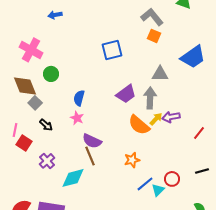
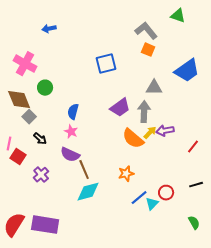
purple semicircle: (92, 141) -> (70, 155), moved
cyan diamond: (73, 178) -> (88, 192), moved

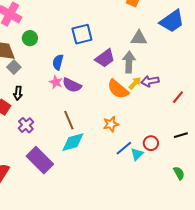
blue square: (106, 64) -> (82, 34), moved
black arrow: (40, 139) -> (18, 93), moved, turned 56
purple semicircle: (70, 155) -> (72, 85), moved
purple rectangle: (45, 225) -> (40, 160), moved, turned 36

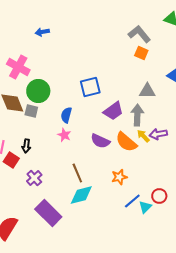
green circle: (30, 38) -> (38, 91), size x1.5
gray square: (14, 67) -> (31, 111), moved, turned -32
yellow arrow: (135, 83) -> (143, 136), turned -88
purple semicircle: (72, 85) -> (100, 141), moved

